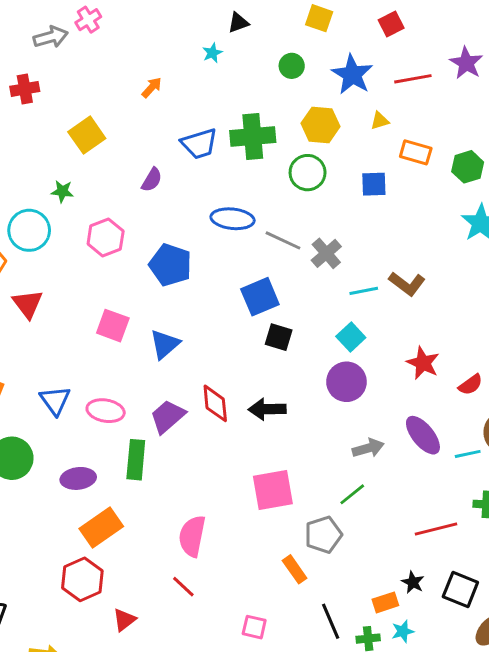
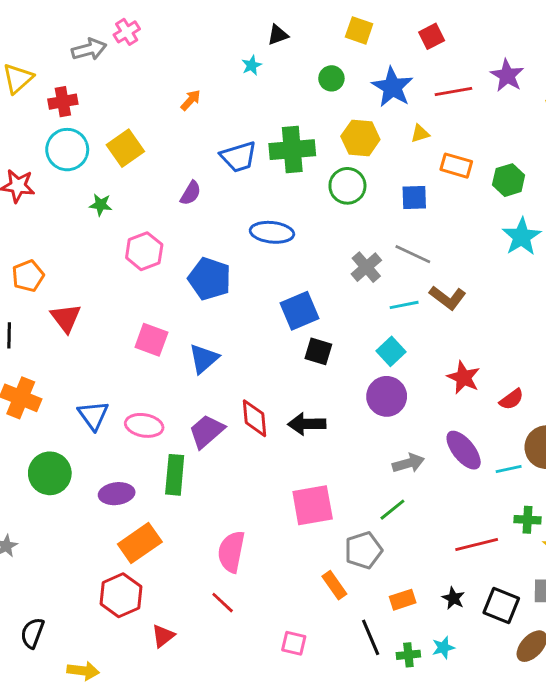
cyan circle: (29, 230) -> (67, 150), moved
gray line: (283, 240) -> (413, 254), moved
orange rectangle: (385, 602) -> (403, 600), moved

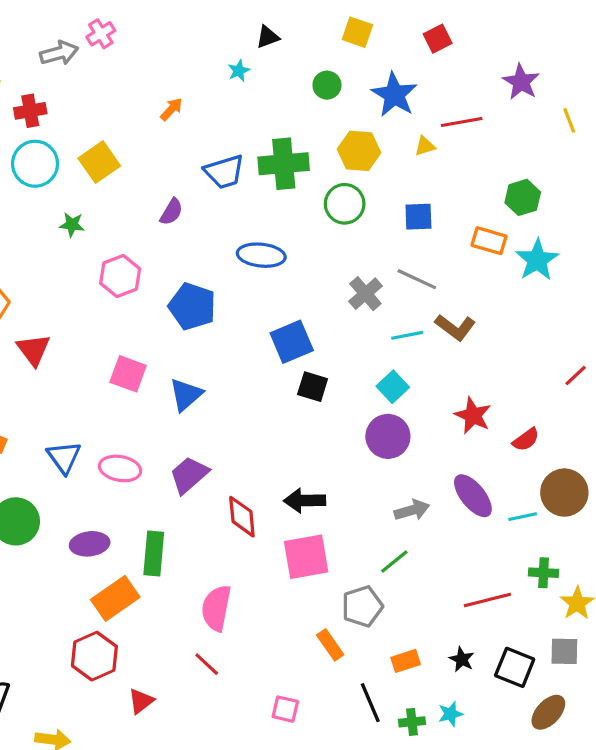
red line: (453, 91) -> (462, 122), moved
orange rectangle: (456, 166) -> (489, 241), moved
red diamond: (255, 418) -> (242, 517), moved
black arrow: (307, 424) -> (305, 501), moved
green rectangle: (175, 475) -> (154, 553), moved

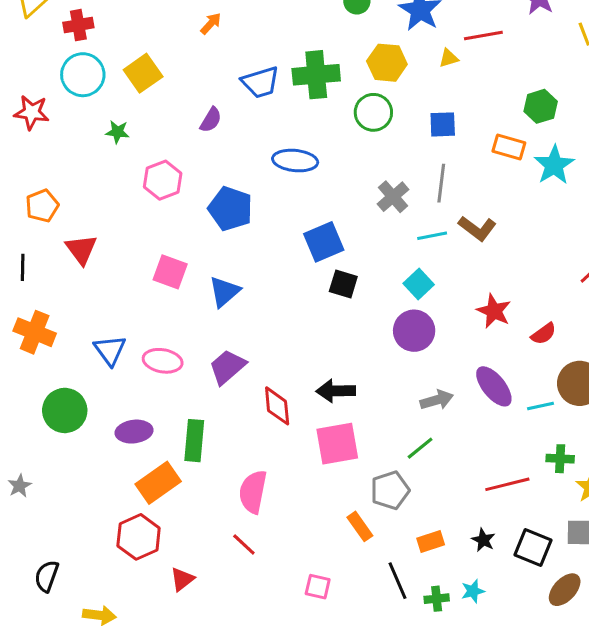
gray line: (417, 279) -> (441, 183), turned 72

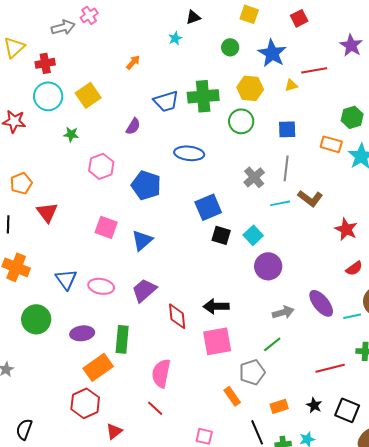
cyan square: (419, 284) -> (253, 235), moved
red star: (494, 311) -> (346, 229), moved

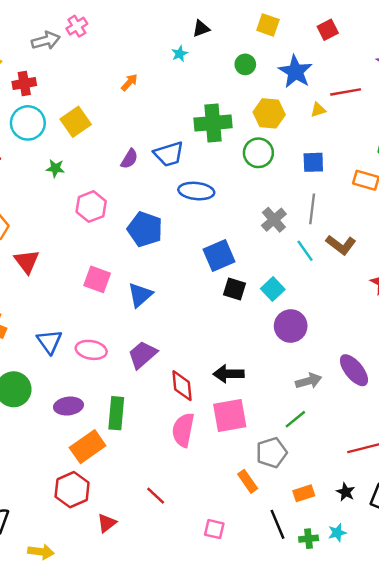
blue trapezoid: (166, 101) -> (169, 154), moved
cyan line: (280, 203) -> (305, 251), turned 66
pink semicircle: (161, 373) -> (183, 430), moved

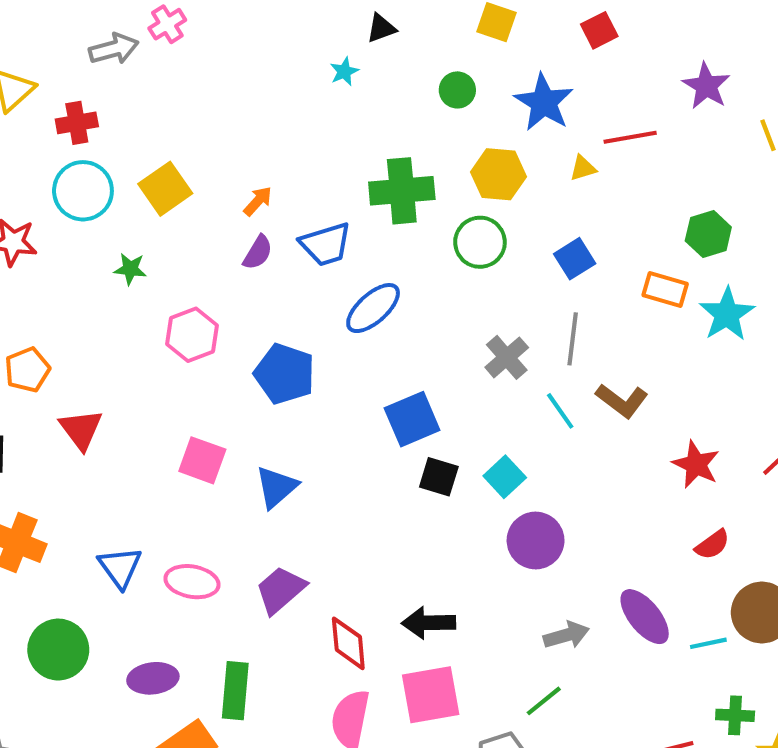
orange arrow: (129, 82) -> (258, 201), moved
blue square: (313, 162) -> (575, 259), turned -30
blue ellipse: (196, 191) -> (373, 308), turned -48

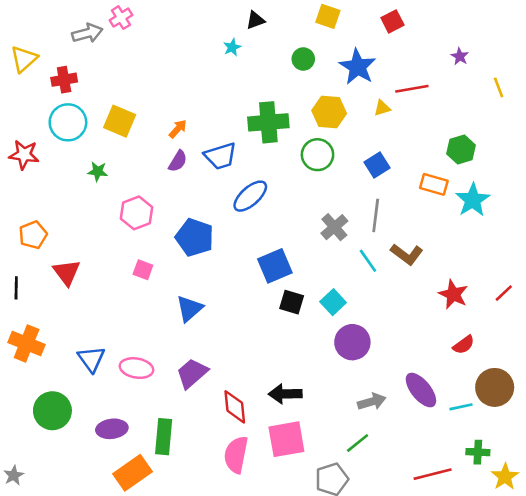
purple star: (706, 86) -> (460, 56), size x0.6
yellow square: (165, 189) -> (120, 121), turned -32
pink square: (202, 460) -> (143, 270), moved, size x0.7

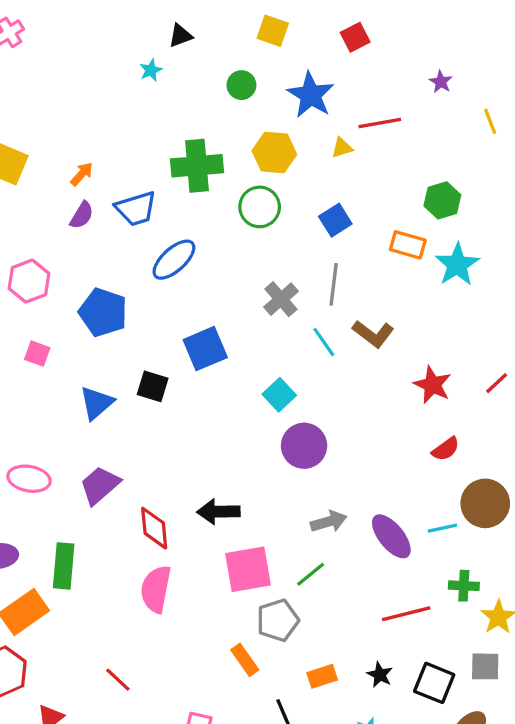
black square: (292, 302) -> (153, 386), moved
purple ellipse: (421, 390) -> (391, 536), moved
pink square: (286, 439) -> (248, 569), moved

